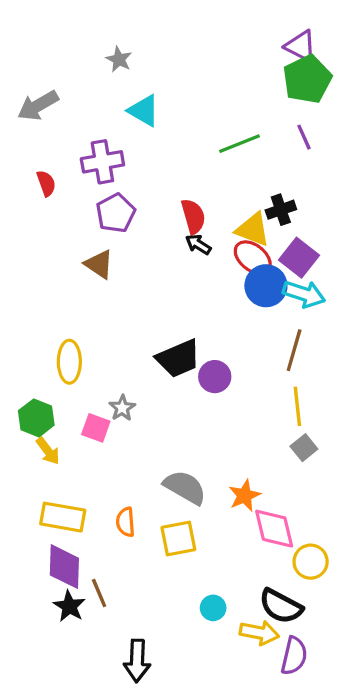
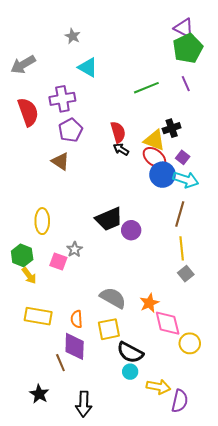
red semicircle: (46, 183) -> (28, 112), size x1.8
purple square: (299, 258) -> (183, 157), size x0.6
purple diamond: (64, 567) -> (75, 346), moved
black star: (69, 606) -> (39, 394), moved
black semicircle: (281, 606) -> (130, 352), moved

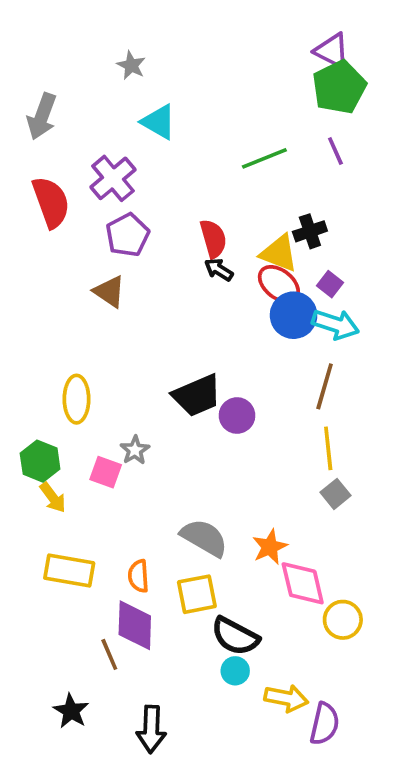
gray arrow: (23, 64) -> (42, 116), turned -40
purple cross: (62, 99) -> (113, 178), turned -30

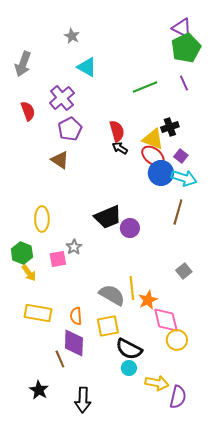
red semicircle: (51, 202) -> (28, 111), size x0.7
yellow line: (328, 448) -> (132, 288), moved
pink square: (106, 472) -> (58, 259), turned -30
yellow circle: (343, 620) -> (177, 340), moved

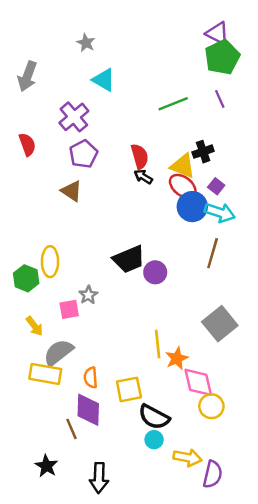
red semicircle: (28, 111) -> (27, 144), moved
green hexagon: (22, 253) -> (26, 278), moved
gray square: (184, 271) -> (220, 324), size x1.8
gray semicircle: (112, 295) -> (58, 352), moved, turned -68

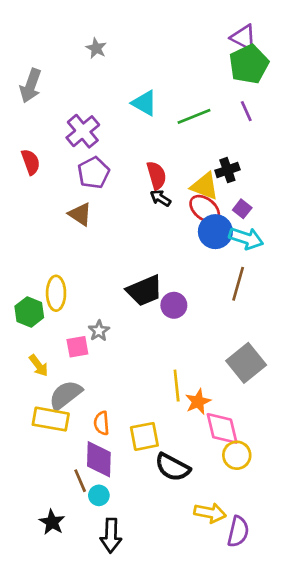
cyan triangle: (104, 80) -> (144, 103), moved
cyan circle: (154, 440) -> (99, 495), moved

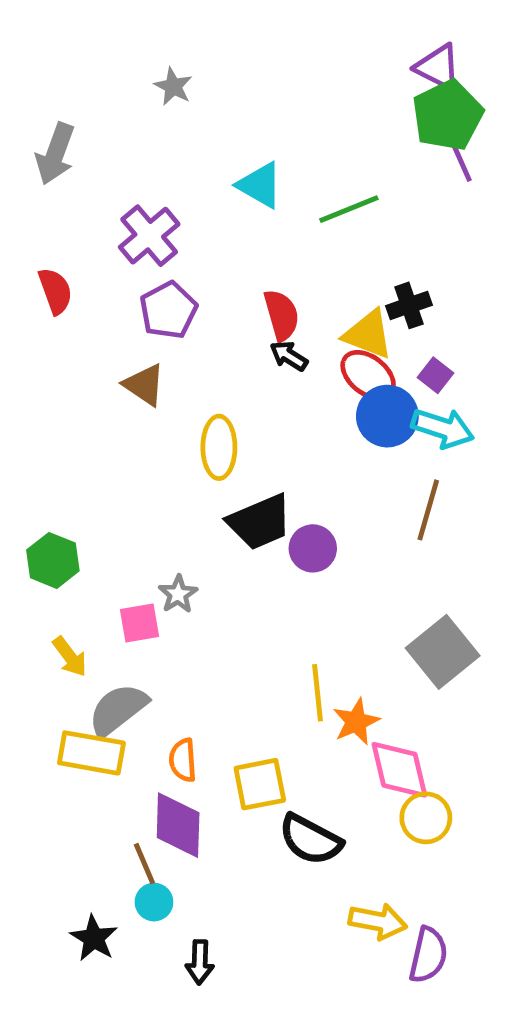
purple line: (246, 111) -> (462, 163), moved
yellow ellipse: (56, 293) -> (219, 447), moved
cyan circle: (99, 495) -> (154, 902), moved
black arrow: (111, 536) -> (200, 962), size x0.7

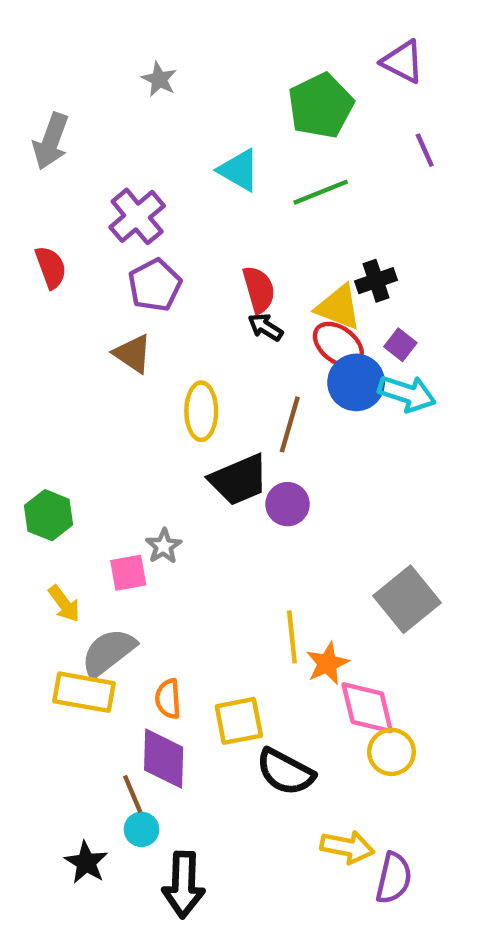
green pentagon: (447, 115) -> (321, 106), moved
brown line: (428, 510) -> (290, 424), moved
black arrow: (200, 962) -> (184, 885), size x1.6

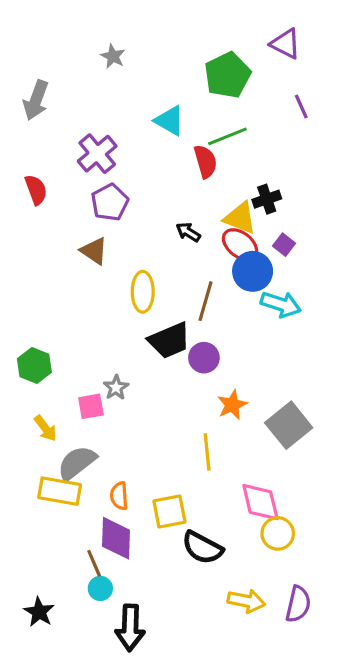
red semicircle: (259, 289) -> (205, 161), moved
cyan arrow: (407, 393) -> (281, 304), moved
orange star: (327, 663) -> (232, 405), moved
black star: (86, 863) -> (39, 612), moved
purple semicircle: (394, 878) -> (298, 604), moved

